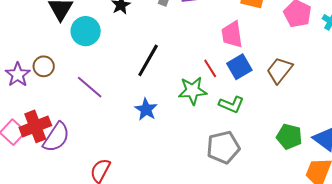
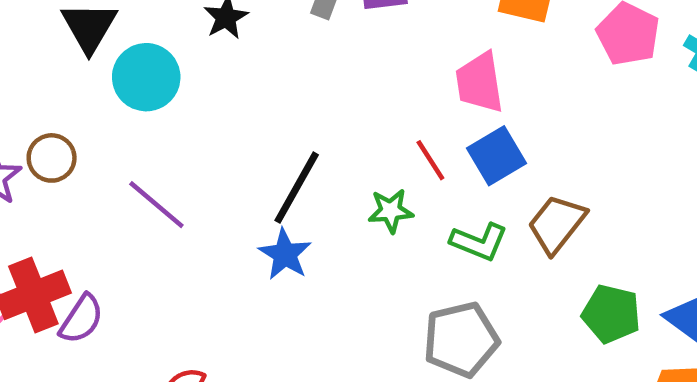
black line: (148, 60) -> (297, 188), moved
brown trapezoid: (279, 70) -> (557, 224), moved
green star: (193, 91) -> (391, 211), size x0.7
purple semicircle: (56, 137) -> (81, 319), size x0.7

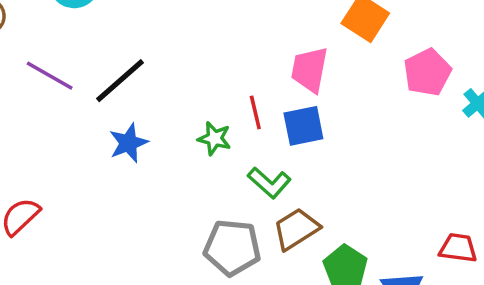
black line: (297, 188) -> (120, 81), moved
purple line: (156, 205) -> (50, 76), turned -30
brown trapezoid: (557, 224) -> (296, 229), moved

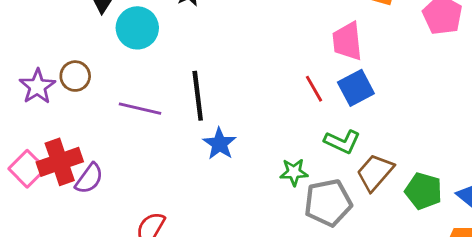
black line: (120, 81) -> (198, 96), turned -39
green star: (214, 138) -> (294, 172), moved

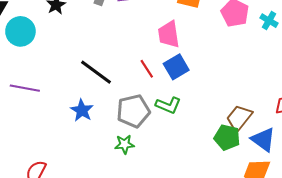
black line: (198, 96) -> (96, 72), moved, turned -44
green star: (294, 172) -> (125, 144), moved
brown trapezoid: (375, 172) -> (239, 118), moved
gray pentagon: (328, 203) -> (133, 111), moved

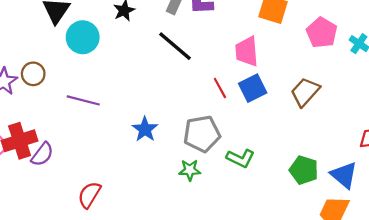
black line: (96, 72) -> (175, 46), moved
green L-shape: (168, 105) -> (240, 158), moved
brown trapezoid: (239, 118) -> (305, 92), moved

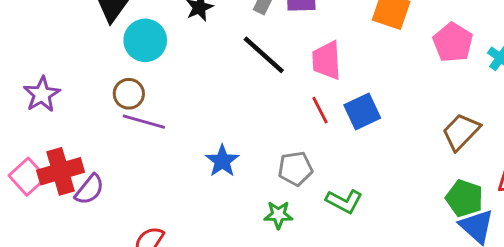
pink trapezoid: (247, 51) -> (327, 60), moved
brown circle: (33, 74) -> (129, 94), moved
brown trapezoid: (305, 92) -> (461, 132), moved
gray pentagon: (202, 134) -> (295, 169), size x0.7
green pentagon: (304, 170) -> (464, 198), moved

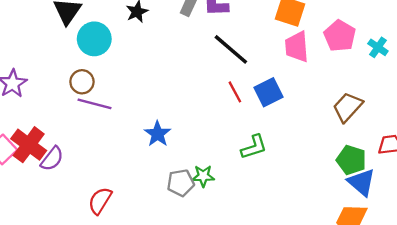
black line: (264, 55) -> (231, 49), moved
pink trapezoid: (327, 60) -> (297, 47), moved
gray pentagon: (295, 169) -> (181, 183), moved
red cross: (61, 171) -> (29, 145), turned -36
green L-shape: (344, 201) -> (254, 147), moved, turned -44

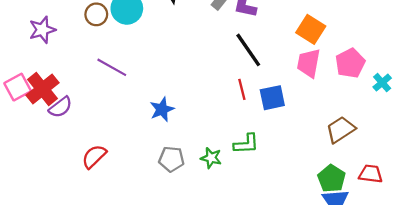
brown circle: (82, 82) -> (96, 14), moved
green star: (203, 176) -> (211, 158), moved

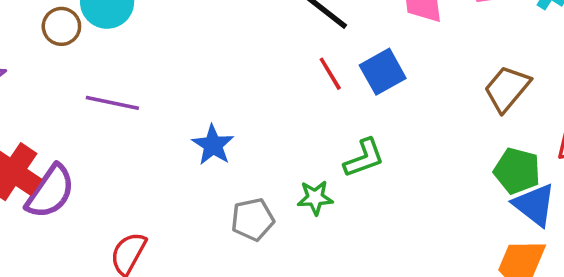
purple semicircle: (60, 107) -> (50, 192), size x1.4

